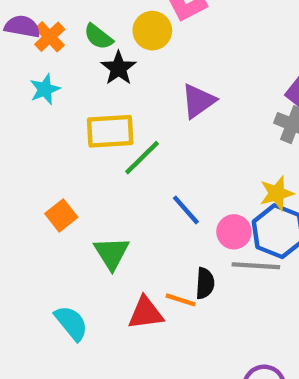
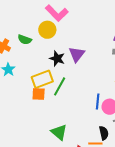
black star: (119, 68) -> (57, 59), moved
blue line: (186, 210) -> (98, 102), moved, turned 63
orange square: (61, 215) -> (39, 94), moved, turned -32

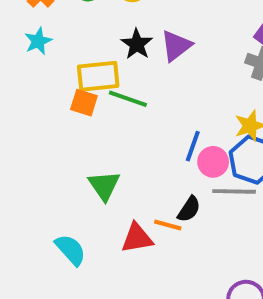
green line: (60, 86) -> (128, 99), turned 66
black semicircle: (104, 133) -> (189, 209), turned 32

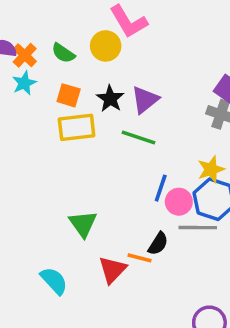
cyan star: (38, 41) -> (24, 83), moved
green line: (128, 99) -> (139, 137), moved
orange square: (84, 103) -> (69, 95), moved
red triangle: (137, 238) -> (112, 270), turned -36

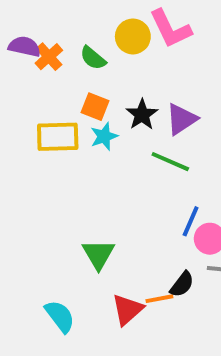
yellow circle: (106, 46) -> (133, 36), moved
cyan star: (24, 83) -> (104, 136), moved
yellow rectangle: (77, 127) -> (58, 137), moved
orange line: (140, 258) -> (159, 299), turned -30

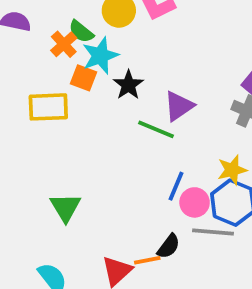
orange cross: (49, 57) -> (64, 44), moved
purple triangle: (181, 119) -> (179, 106), moved
cyan star: (104, 136) -> (100, 56), moved, size x1.4
green triangle: (98, 254) -> (65, 207), moved

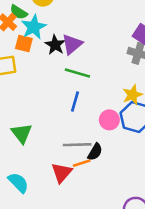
purple triangle: (179, 106) -> (72, 44), moved
blue line: (176, 186) -> (75, 102), moved
gray line: (213, 232) -> (77, 145), moved

